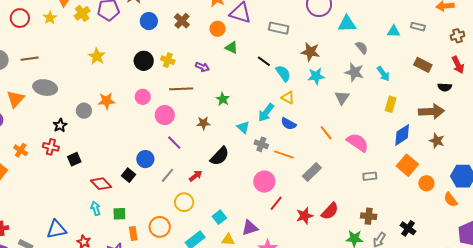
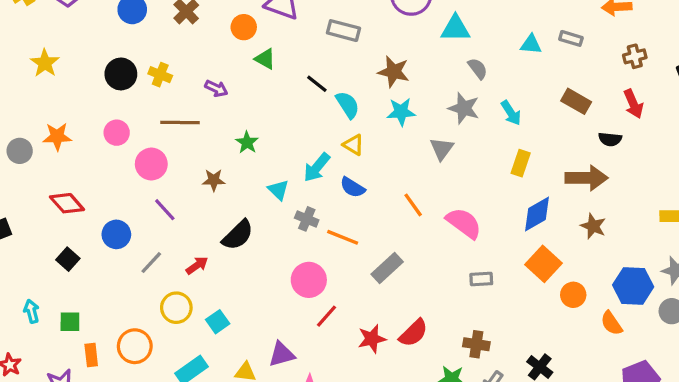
black square: (128, 175) -> (68, 259), moved
red diamond: (101, 184) -> (67, 203), moved
cyan square: (219, 217) -> (218, 322), moved

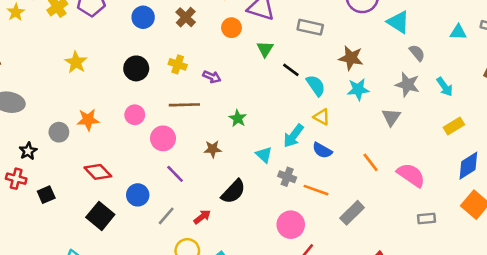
cyan triangle: (455, 29) -> (398, 22), turned 35
green triangle: (265, 59) -> (265, 49), moved, turned 36
yellow cross: (160, 75) -> (178, 64), moved
yellow rectangle: (521, 163) -> (454, 126), turned 42
black square: (68, 259) -> (100, 216), size x1.5

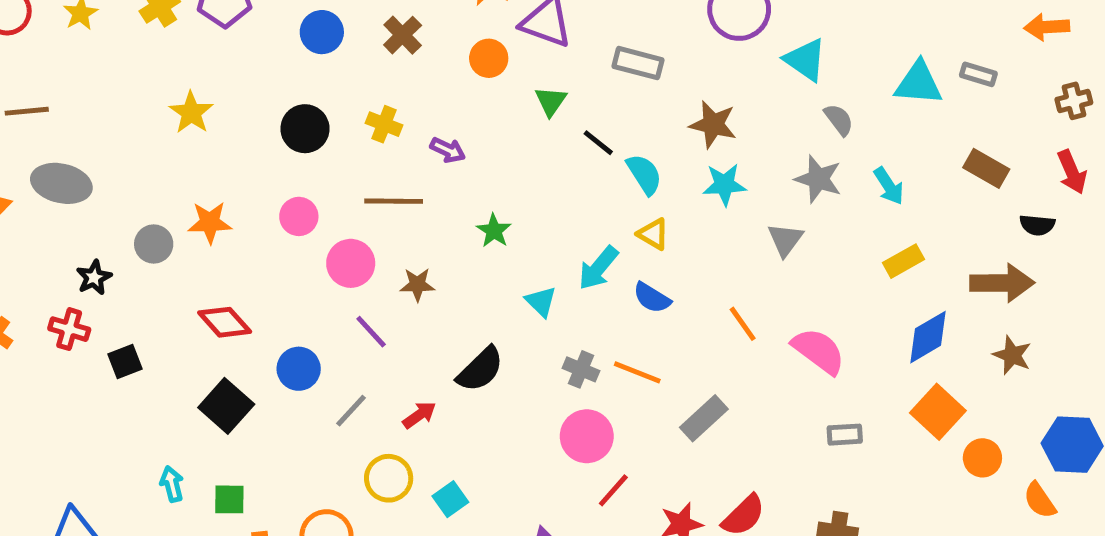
cyan triangle: (458, 32) -> (918, 83), size x1.5
brown star: (213, 149) -> (417, 285), moved
gray cross: (287, 177) -> (581, 369), moved

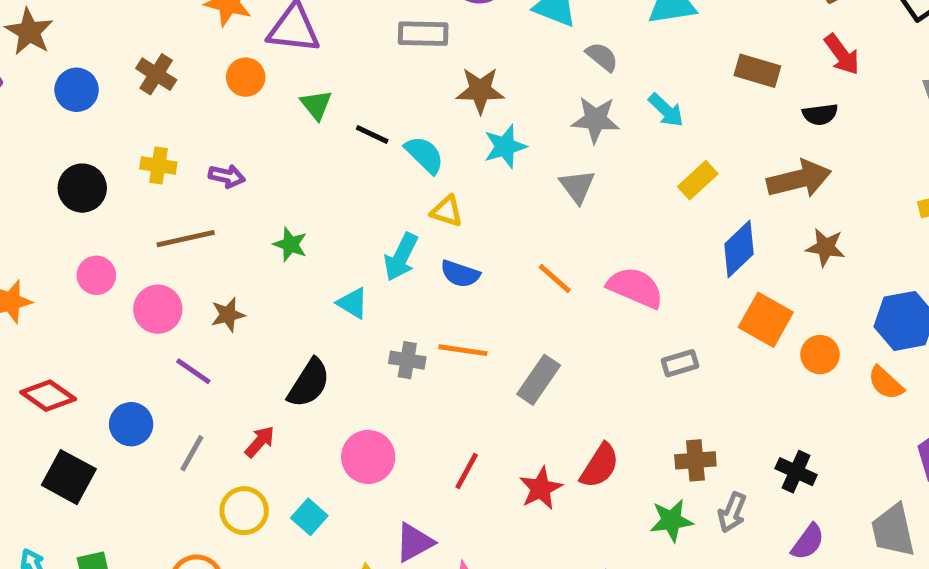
gray rectangle: (638, 63) -> (423, 34), moved
pink circle: (587, 436) -> (368, 457), moved

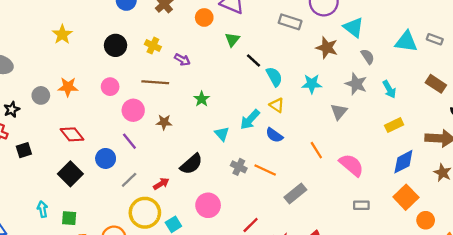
brown star: (480, 90) -> (327, 48), moved
purple line: (193, 371) -> (129, 141), moved
yellow circle: (244, 511) -> (145, 213), size x1.4

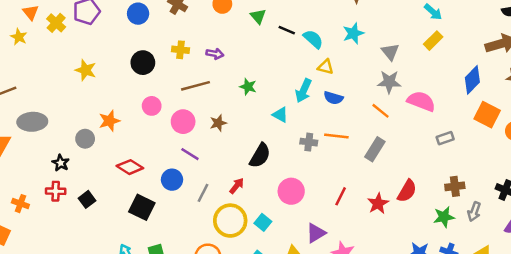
gray star: (356, 84) -> (389, 82), moved
yellow rectangle: (394, 125) -> (433, 41), moved
orange line: (316, 150) -> (381, 111), moved

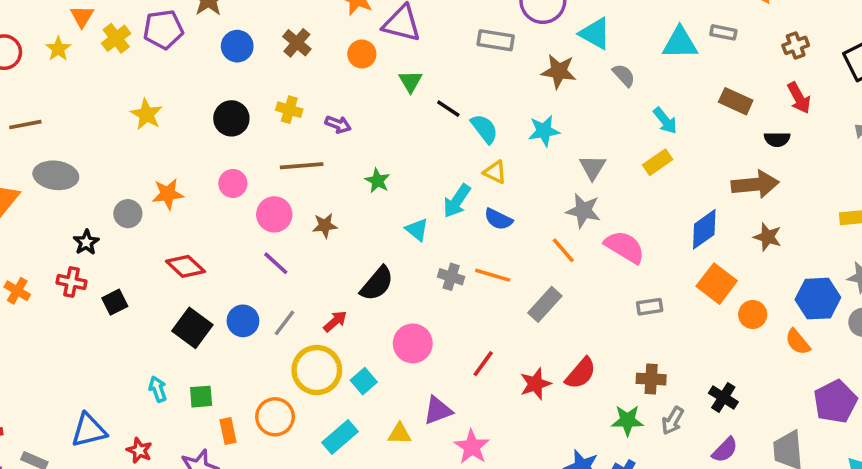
blue circle: (172, 180) -> (243, 321), moved

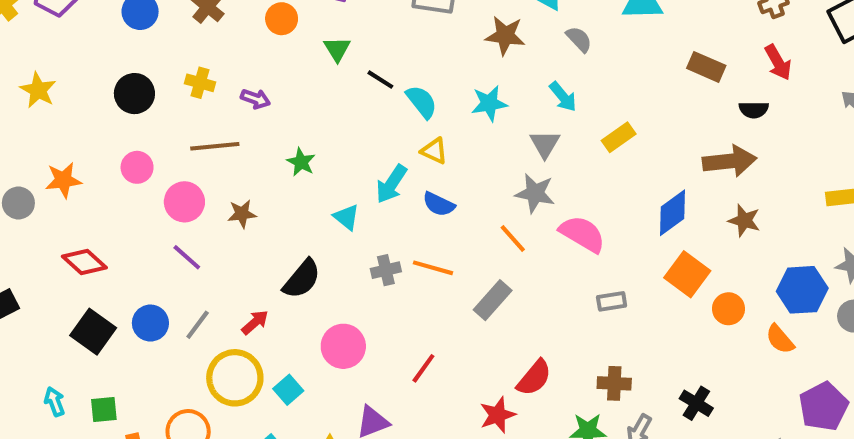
cyan arrow: (665, 121) -> (563, 97), moved
gray cross: (451, 277) -> (386, 270), turned -30
red star: (535, 384) -> (498, 415), moved

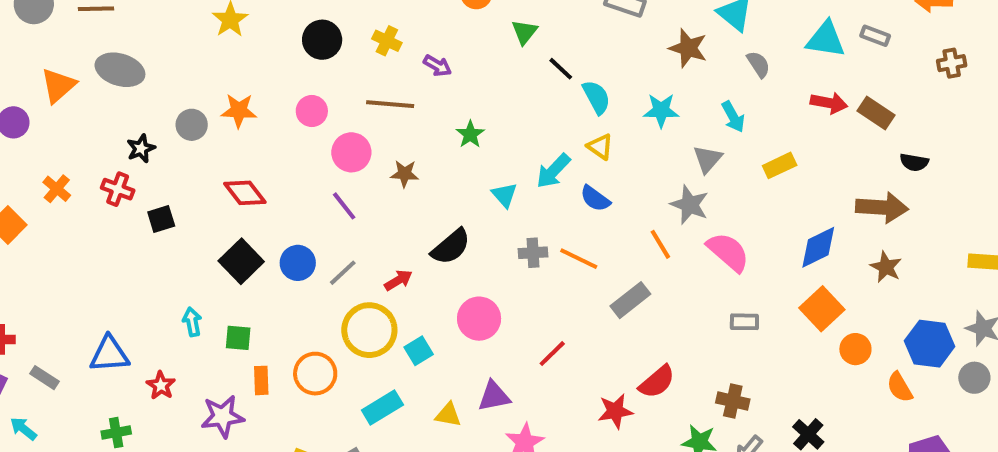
red arrow: (778, 62) -> (829, 103), moved, turned -60

